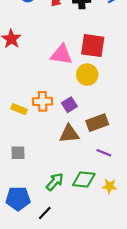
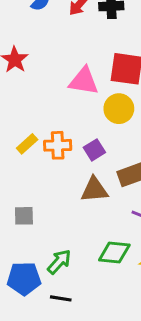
yellow rectangle: (19, 109) -> (27, 144), moved, turned -64
green arrow: (55, 182) -> (59, 262), moved
black line: (45, 213) -> (61, 298), turned 56

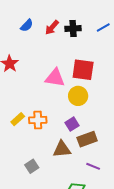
purple square: (94, 150) -> (72, 124), moved
gray square: (24, 216) -> (32, 166), moved, turned -32

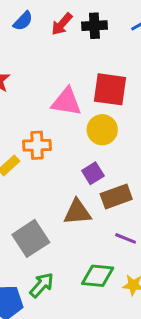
orange cross: (38, 120) -> (37, 145), moved
gray square: (32, 166) -> (31, 238), size x1.6

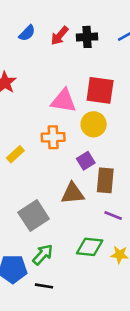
orange cross: (37, 145) -> (53, 137), moved
brown rectangle: (116, 197) -> (105, 180), turned -65

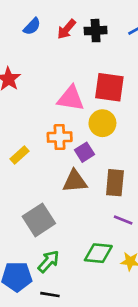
purple square: (86, 161) -> (84, 152), moved
brown triangle: (73, 193) -> (75, 181), moved

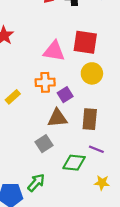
yellow circle: (102, 123) -> (92, 73), moved
gray square: (39, 220) -> (44, 144), moved, size x0.7
green diamond: (98, 253) -> (74, 163), moved

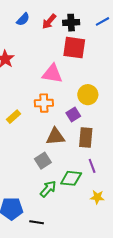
red square: (85, 42) -> (74, 48), moved
purple square: (65, 95) -> (73, 115), moved
purple line: (96, 149) -> (92, 166), turned 48
green arrow: (36, 183) -> (48, 189), moved

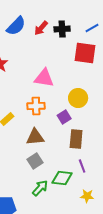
blue semicircle: (23, 19) -> (16, 26), size x1.5
red square: (74, 48) -> (85, 53), moved
brown triangle: (55, 136) -> (35, 137), moved

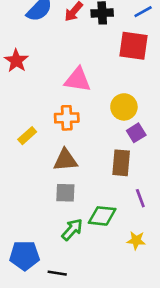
purple square: (64, 117) -> (136, 133), moved
gray square: (35, 161) -> (65, 193), turned 35
purple line: (82, 166) -> (140, 198), moved

